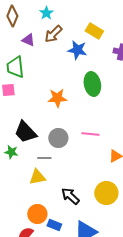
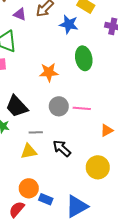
gray circle: (58, 138) -> (59, 106), moved
black arrow: (70, 196) -> (62, 148), moved

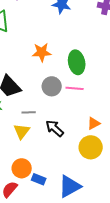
green ellipse: (84, 58) -> (77, 62), moved
orange triangle: (107, 130) -> (94, 123), moved
yellow triangle: (29, 151) -> (22, 131), turned -42

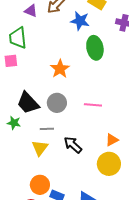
orange star: (42, 52) -> (60, 69), turned -30
green ellipse: (77, 62) -> (95, 48), moved
gray circle: (52, 86) -> (57, 103), moved

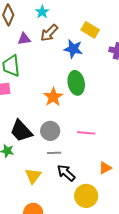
purple triangle: (31, 11) -> (24, 39), turned -32
green ellipse: (95, 48) -> (76, 83), moved
gray line: (47, 129) -> (54, 153), moved
yellow circle: (109, 164) -> (86, 196), moved

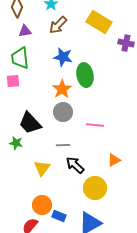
yellow rectangle: (90, 30) -> (99, 22), size x1.4
purple triangle: (24, 39) -> (25, 31), moved
blue star: (73, 49) -> (63, 57), moved
gray circle: (50, 131) -> (63, 112), moved

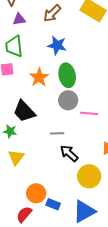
green ellipse: (85, 75) -> (67, 75), moved
orange star: (62, 89) -> (39, 77), moved
gray circle: (63, 112) -> (68, 100), moved
yellow triangle: (42, 168) -> (16, 157), moved

